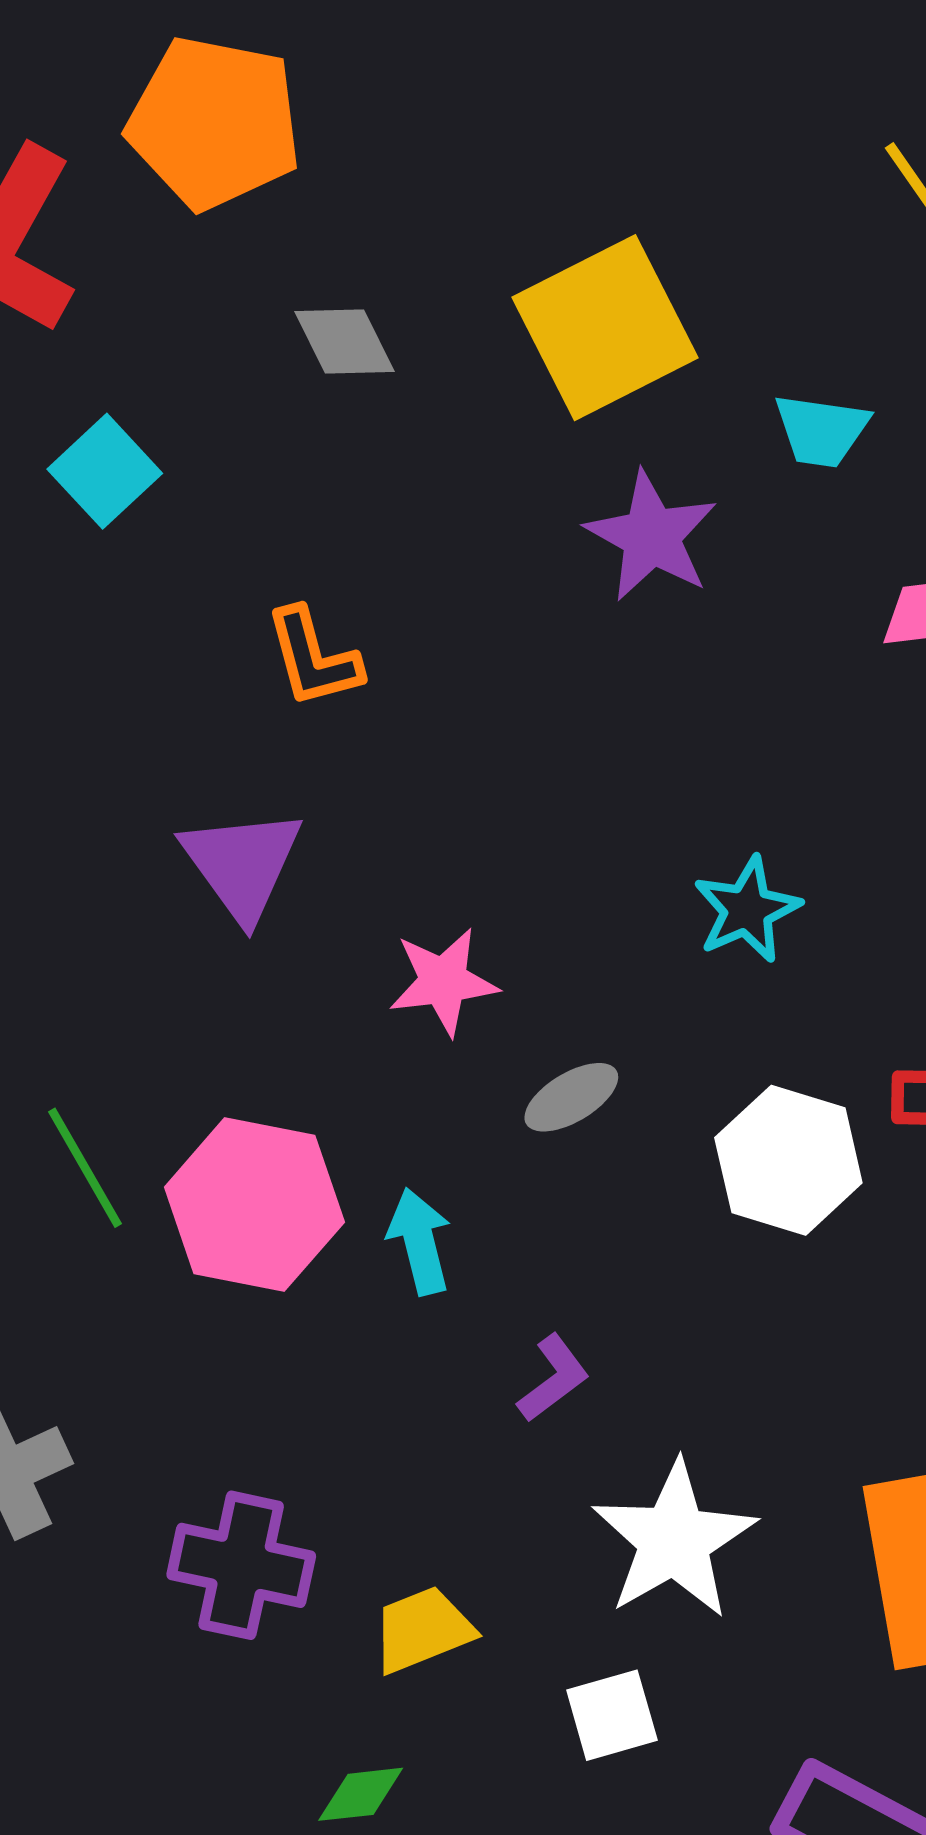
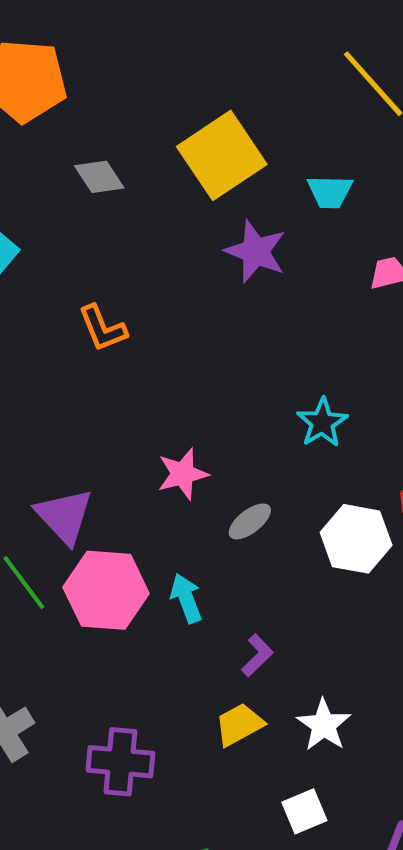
purple triangle: (242, 864) -> (64, 516), moved
white star: (674, 1540) -> (324, 725), size x0.7
yellow trapezoid: (423, 1630) -> (239, 725), moved

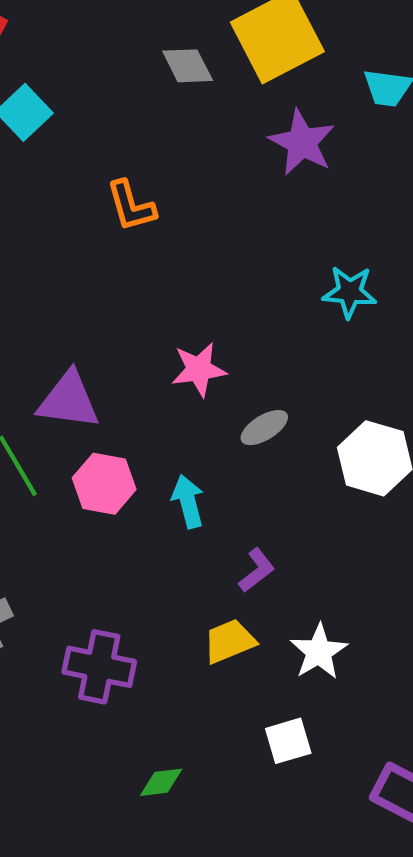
gray diamond: (99, 177) -> (188, 66), moved
cyan star: (322, 423) -> (350, 292), moved, turned 30
purple triangle: (64, 516) -> (69, 400), turned -46
pink hexagon: (106, 590) -> (104, 484), size x0.7

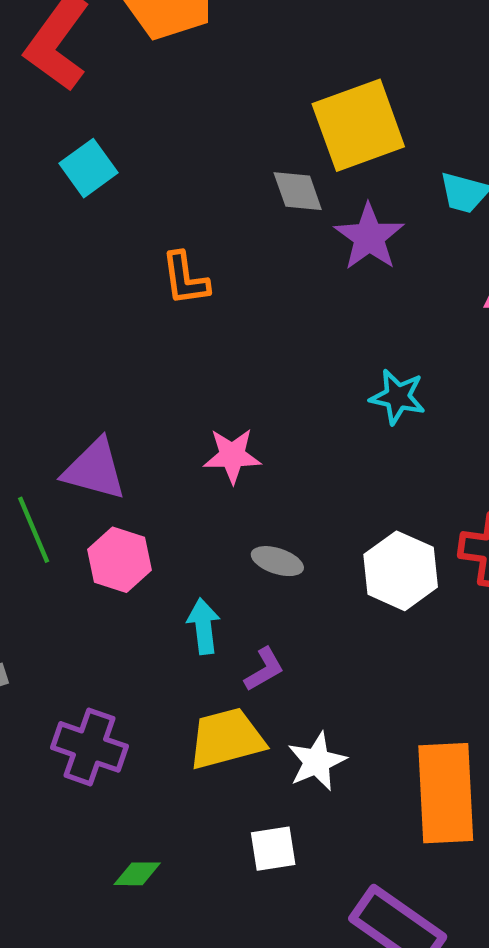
gray diamond: (188, 66) -> (298, 191), moved
gray ellipse: (264, 428) -> (277, 561), moved, turned 42
cyan arrow: (188, 501) -> (204, 626), moved
yellow trapezoid: (229, 641) -> (226, 739), size x1.4

